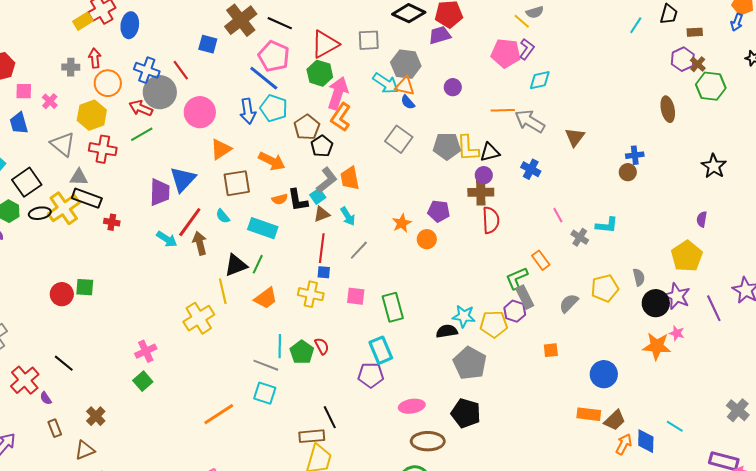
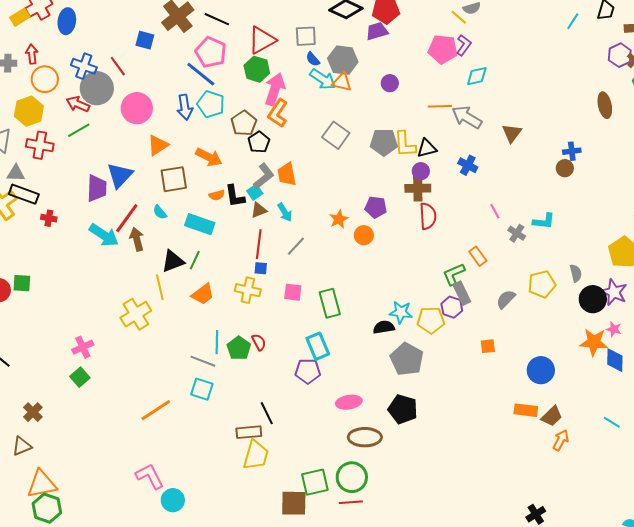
blue semicircle: (408, 102) -> (313, 59), moved
cyan arrow: (167, 239) -> (104, 235), size x1.4
blue diamond: (646, 441) -> (615, 360), moved

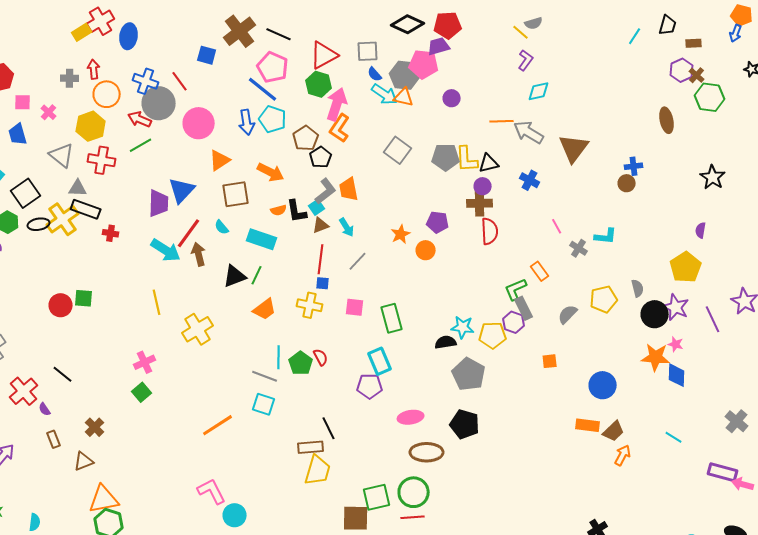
pink pentagon: (443, 49) -> (424, 64), moved
brown triangle: (512, 133) -> (574, 148), size x1.5
yellow line: (160, 287) -> (157, 302), moved

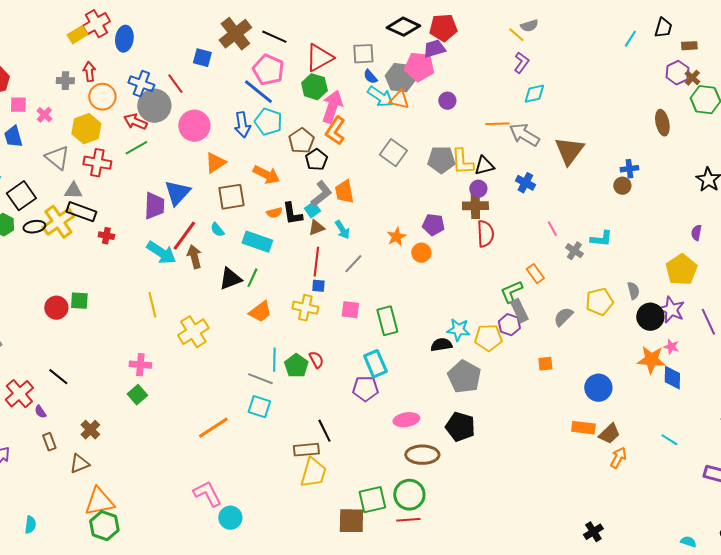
pink cross: (145, 362) -> (140, 365), turned 30

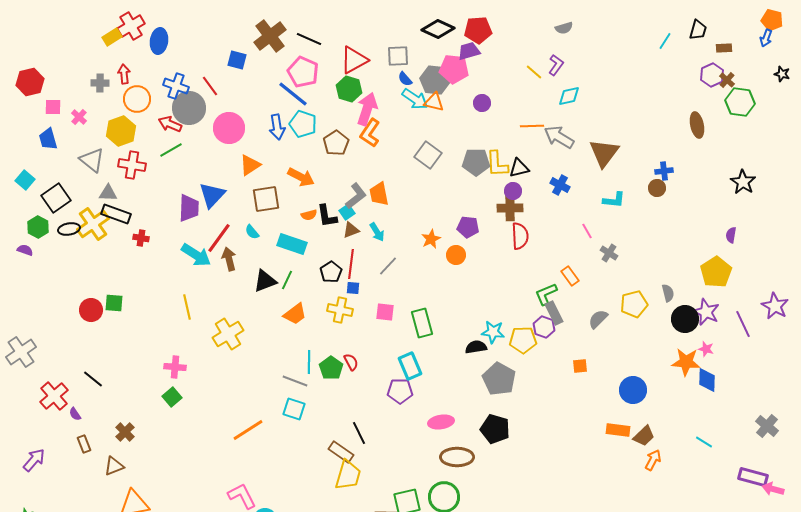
yellow line: (516, 35) -> (534, 72), moved
black pentagon: (316, 160) -> (331, 272), moved
cyan L-shape: (601, 239) -> (614, 200), moved
brown rectangle: (306, 450) -> (341, 452), turned 40

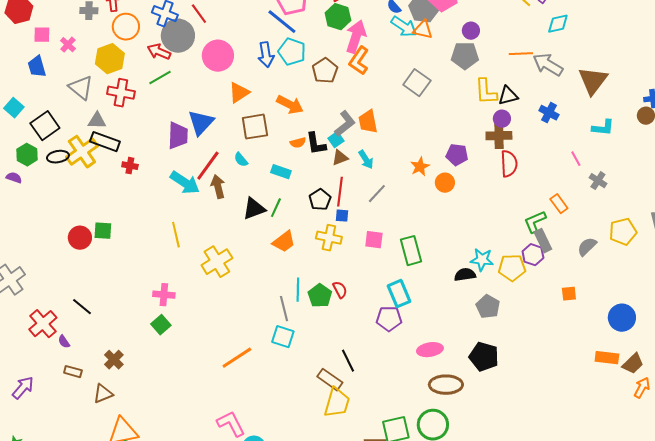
gray pentagon: (476, 162) -> (465, 56), moved
cyan rectangle: (292, 244) -> (281, 172), size x0.7
gray pentagon: (499, 379) -> (488, 307), size x0.7
gray line: (295, 381) -> (284, 309), turned 55
brown rectangle: (84, 444) -> (73, 372), turned -54

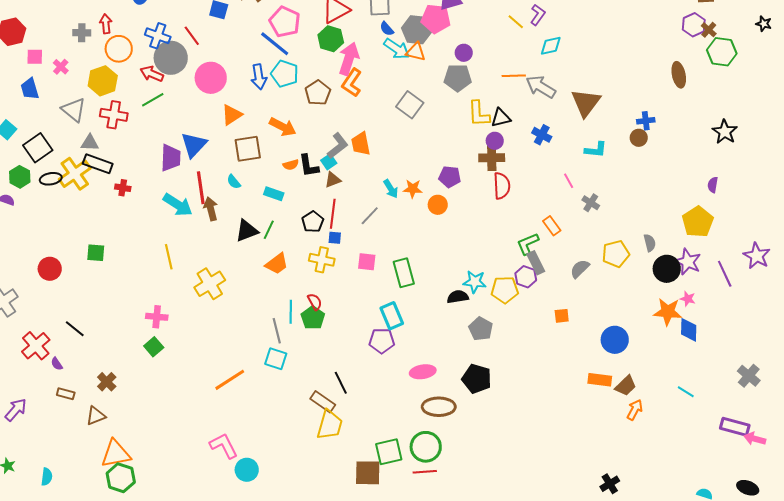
cyan arrow: (366, 160) -> (391, 189), moved
red line: (208, 166) -> (201, 188), turned -44
orange star: (420, 167) -> (413, 189), turned 30
red circle: (80, 238) -> (50, 269), moved
red semicircle: (340, 290) -> (315, 302), moved

